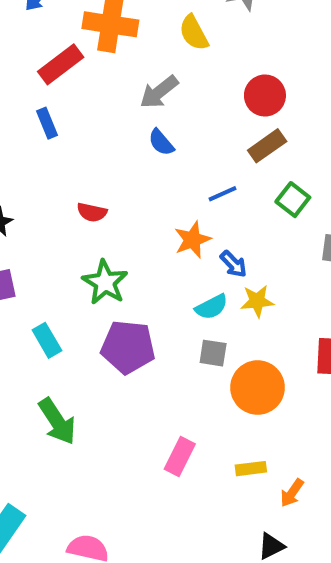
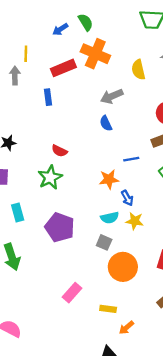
green star: (105, 282) -> (50, 177), moved

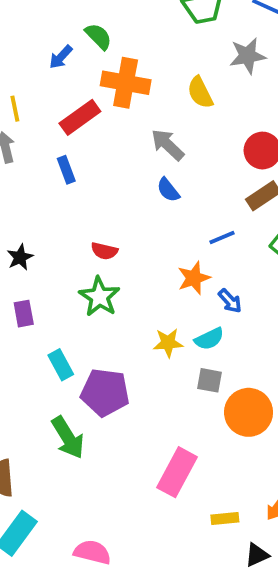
gray arrow: (112, 96) -> (168, 145), turned 80
yellow star: (135, 221) -> (168, 343), moved
purple pentagon: (60, 227) -> (105, 392), moved
pink rectangle: (72, 293) -> (177, 472), size x1.4
yellow rectangle: (108, 309) -> (225, 518), moved

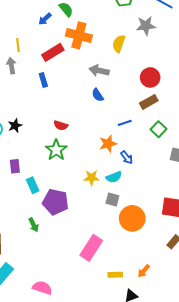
yellow semicircle: (200, 92) -> (119, 44), turned 42
gray arrow: (168, 145) -> (99, 71), turned -36
purple rectangle: (24, 314) -> (15, 166), moved
green arrow: (68, 438) -> (34, 225), size x0.6

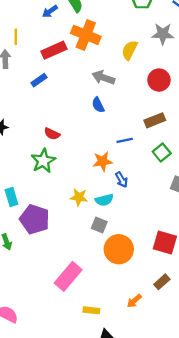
red circle: (150, 77) -> (159, 80), moved
blue rectangle: (43, 80) -> (39, 80), turned 64
orange arrow: (144, 271) -> (134, 301), moved

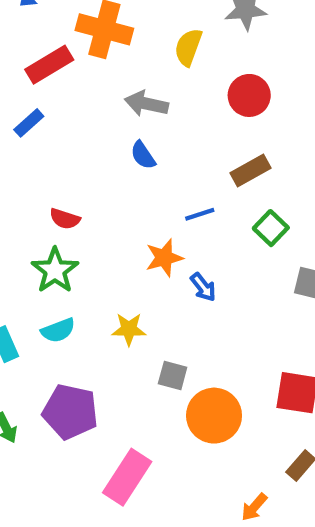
cyan semicircle: (104, 200) -> (58, 330), moved
purple pentagon: (35, 219) -> (70, 412), moved

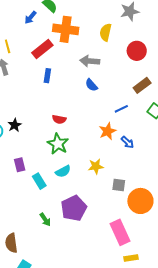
blue rectangle: (29, 123) -> (47, 76), moved, turned -32
purple pentagon: (70, 412) -> (74, 208), turned -30
pink rectangle: (127, 477) -> (120, 232), moved, turned -50

